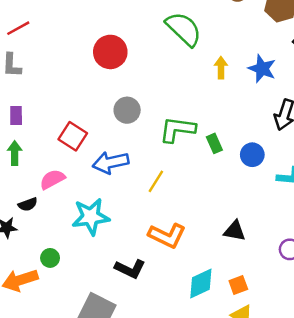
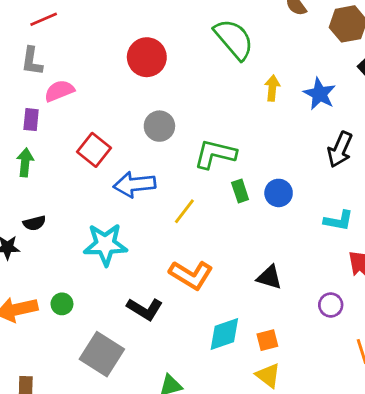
green rectangle: (214, 143) -> (240, 191), moved
blue circle: (252, 155) -> (279, 193), moved
pink semicircle: (52, 179) -> (59, 91), moved
green circle: (50, 258) -> (62, 304), moved

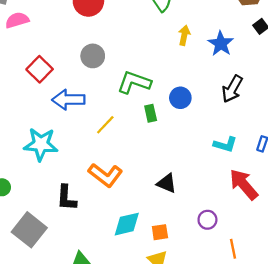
blue circle: (279, 193) -> (180, 98), moved
purple circle: (331, 305) -> (207, 220), moved
black L-shape: (145, 309) -> (66, 198), turned 56

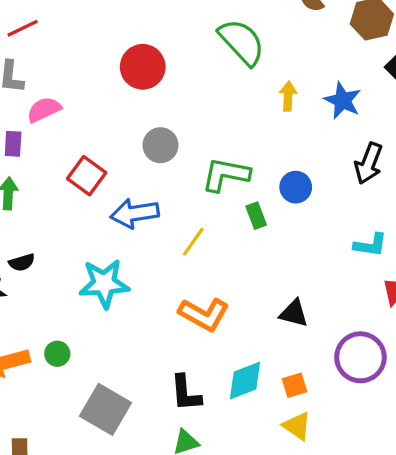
black L-shape: (66, 198) -> (186, 393), moved
purple circle: (207, 220) -> (360, 357), size x1.8

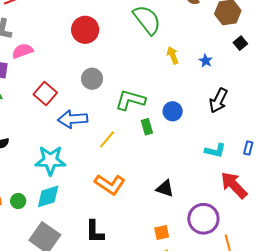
yellow arrow: (288, 96) -> (173, 55), turned -30
blue star: (343, 101) -> (206, 61), size x0.6
cyan diamond: (245, 381) -> (48, 196), moved

